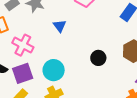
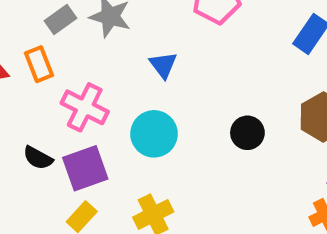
cyan circle: (54, 70) -> (154, 134), moved

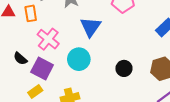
blue triangle: (163, 65) -> (90, 27), size x1.5
purple square: (85, 168) -> (42, 68), turned 35

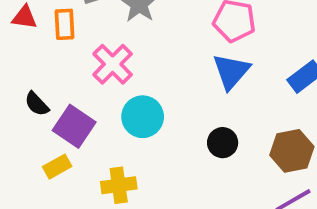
blue triangle: (90, 27) -> (231, 71), moved
pink cross: (48, 39) -> (113, 64), moved

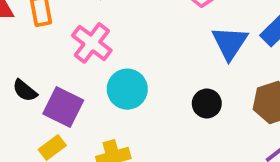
blue triangle: (231, 71) -> (230, 43), moved

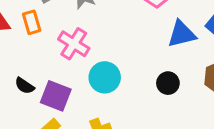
blue triangle: (230, 43) -> (182, 34), turned 48

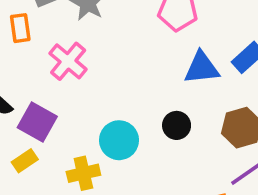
cyan circle: (105, 77) -> (119, 140), moved

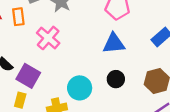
blue triangle: (202, 68) -> (114, 43), moved
yellow rectangle: (25, 161) -> (20, 100), turned -42

